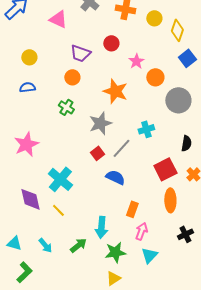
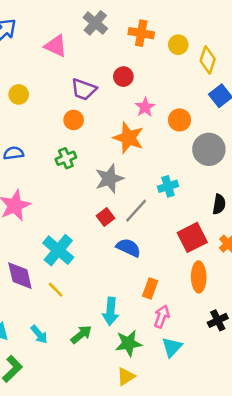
pink star: (136, 61) -> (145, 107), moved
blue semicircle: (27, 87) -> (14, 153), moved
green cross: (66, 107) -> (66, 158), turned 35

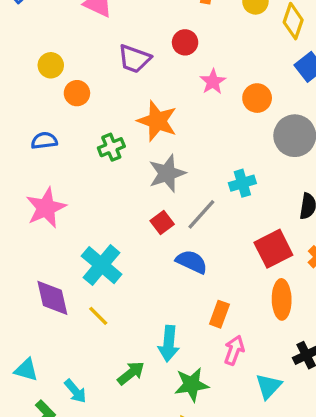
orange circle: (74, 120) -> (77, 93), moved
orange star: (128, 138) -> (157, 121), moved
cyan arrow: (39, 334) -> (75, 391), moved
cyan triangle: (172, 347) -> (269, 386), moved

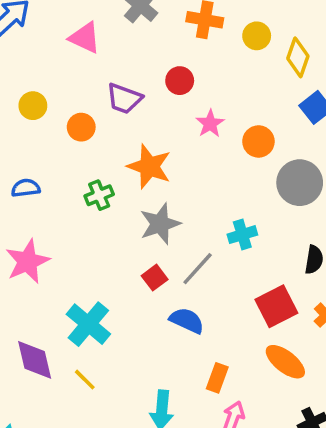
orange circle: (77, 93) -> (81, 127), moved
orange ellipse: (282, 299) -> (285, 362), turned -51

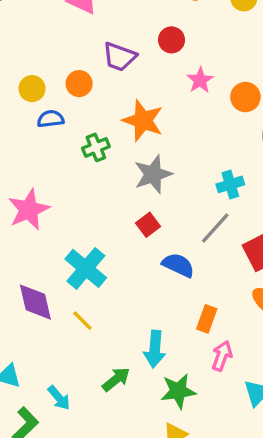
yellow circle: (33, 106) -> (32, 89), moved
blue semicircle: (26, 188) -> (51, 119), moved
gray line: (198, 269) -> (215, 228), moved

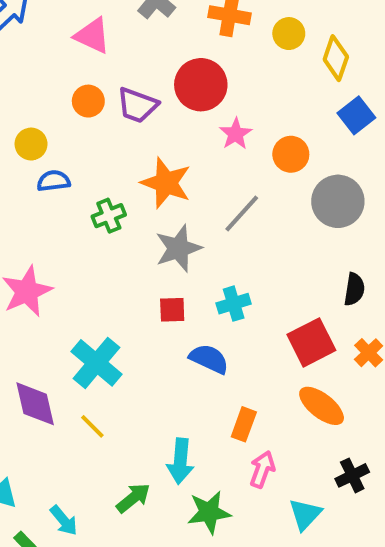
red circle: (172, 40) -> (201, 85), size x1.6
orange circle: (79, 84) -> (88, 101), moved
cyan cross: (230, 184) -> (234, 304), moved
red square: (148, 225) -> (172, 310), turned 35
gray line: (215, 228) -> (242, 214), moved

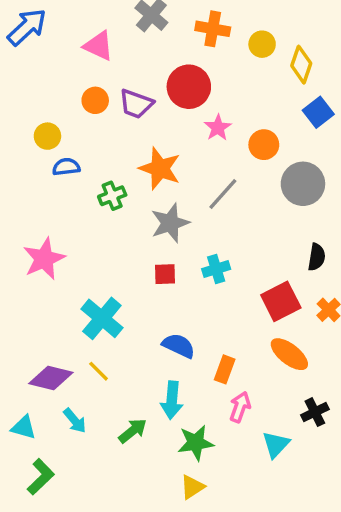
blue semicircle: (209, 359) -> (179, 346), moved
purple diamond: (35, 404) -> (51, 378), moved, turned -63
cyan arrow: (64, 520) -> (75, 421), moved

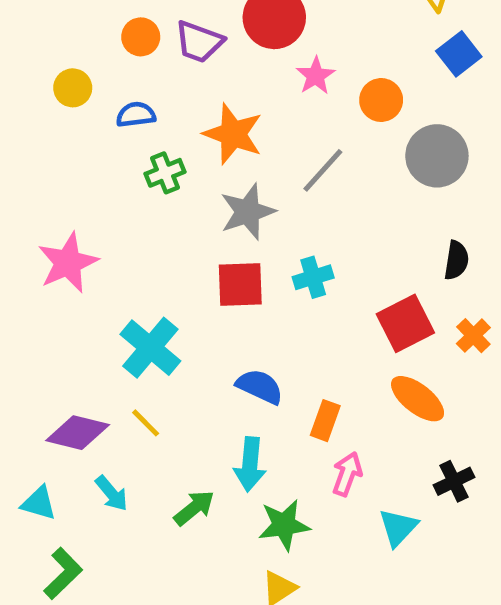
blue semicircle: (66, 167) -> (136, 115), moved
red square: (165, 274) -> (240, 285), size x1.5

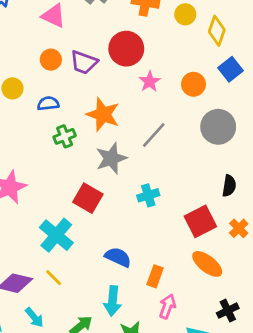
orange circle: (381, 100) -> (193, 84), moved
red square: (240, 285) -> (88, 198), moved, turned 32

